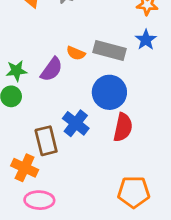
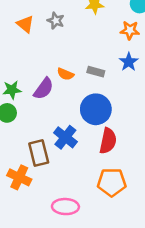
gray rectangle: (109, 51) -> (96, 72), size x0.6
orange pentagon: (134, 192) -> (112, 182), moved
pink ellipse: (39, 200) -> (65, 207), moved

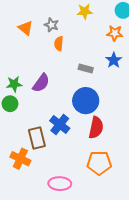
orange semicircle: (65, 74) -> (59, 44), moved, turned 72

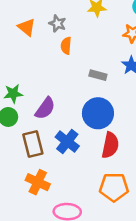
purple semicircle: (41, 83) -> (45, 108), moved
brown rectangle: (37, 138) -> (33, 144), moved
orange cross: (20, 159) -> (38, 182), moved

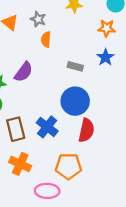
purple semicircle: (45, 108) -> (24, 72), moved
orange pentagon: (114, 187) -> (68, 166), moved

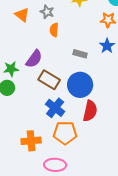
brown rectangle: (16, 129) -> (49, 80), moved, turned -45
orange cross: (20, 164) -> (31, 141), turned -30
orange pentagon: (68, 166) -> (65, 133), moved

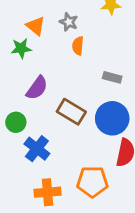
purple semicircle: (34, 59) -> (37, 88), moved
green star: (11, 69) -> (21, 48), moved
blue cross: (55, 108) -> (37, 149), moved

